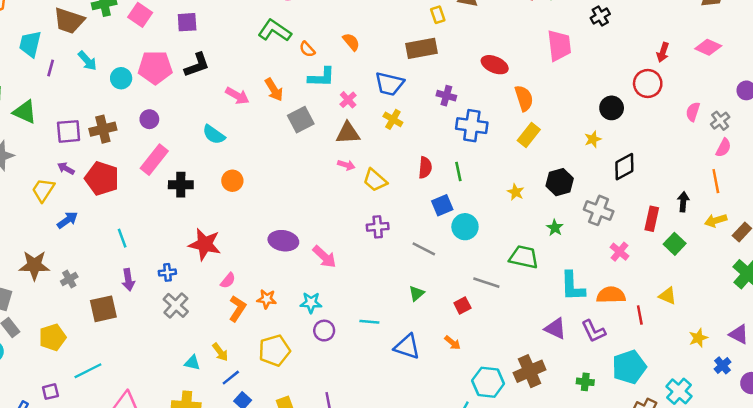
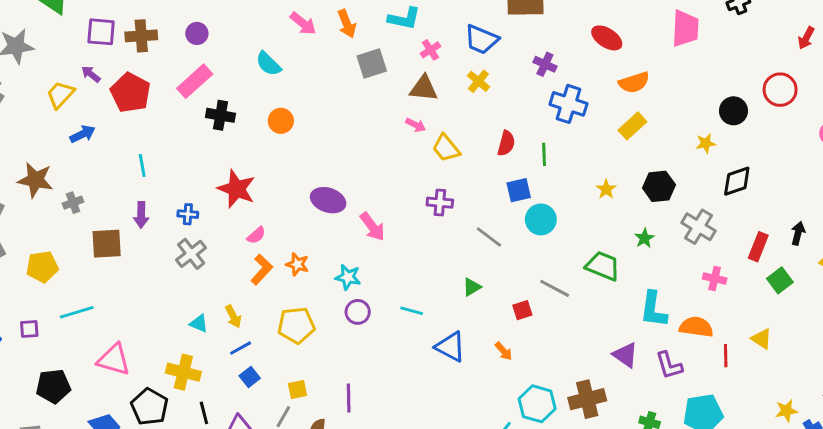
red arrow: (663, 52) -> (806, 38), moved
orange semicircle: (524, 98) -> (634, 82), turned 80
pink cross: (620, 252) -> (715, 279), turned -36
yellow star: (698, 338) -> (786, 411), moved

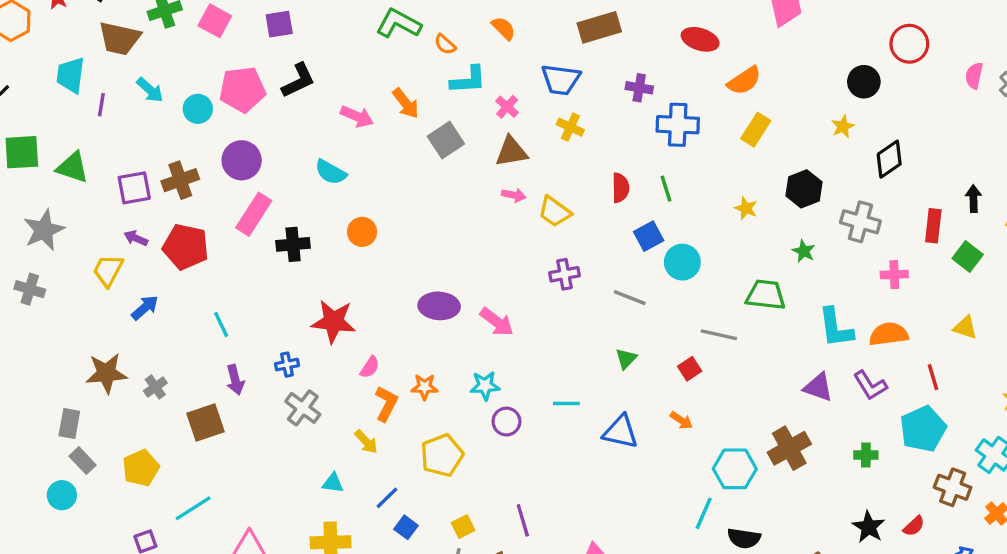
purple circle: (197, 33) -> (242, 160), size x1.5
yellow arrow: (233, 317) -> (366, 442), moved
red line: (726, 356) -> (933, 377), moved

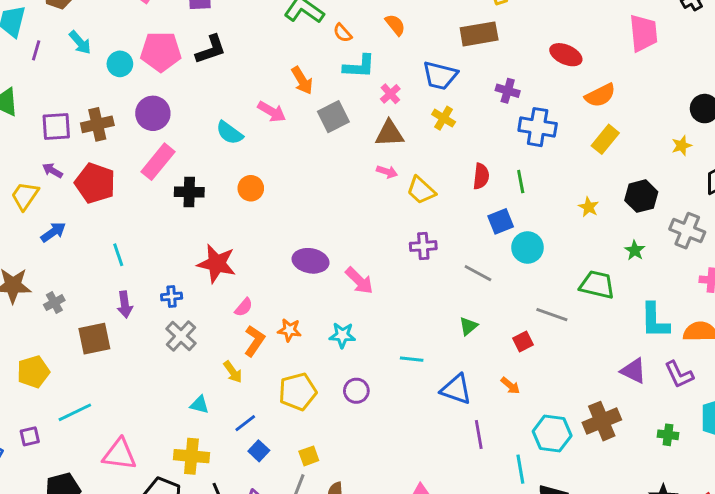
pink arrow: (357, 116) -> (272, 112), moved
purple circle: (506, 422) -> (356, 391), moved
cyan line: (704, 513) -> (520, 469), turned -40
purple line: (523, 520) -> (479, 435), moved

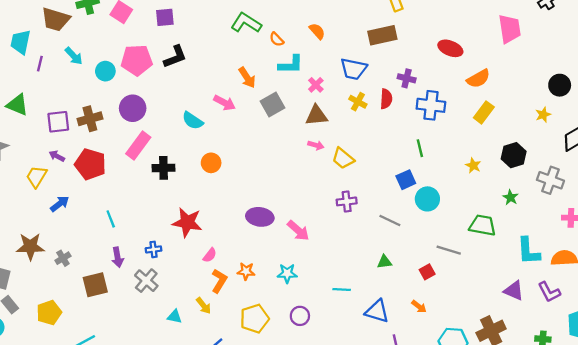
red semicircle: (481, 176) -> (386, 99), moved
green triangle: (468, 326) -> (384, 262), turned 35
gray cross: (181, 336) -> (146, 281), moved
cyan triangle: (200, 405) -> (175, 317), moved

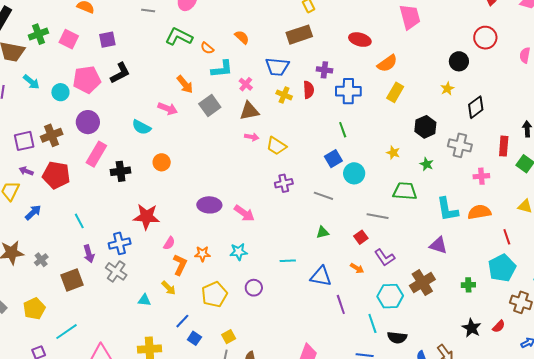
yellow star: (473, 165) -> (393, 153), moved
blue cross: (154, 249) -> (120, 243), size x1.5
purple L-shape: (549, 292) -> (385, 257), moved

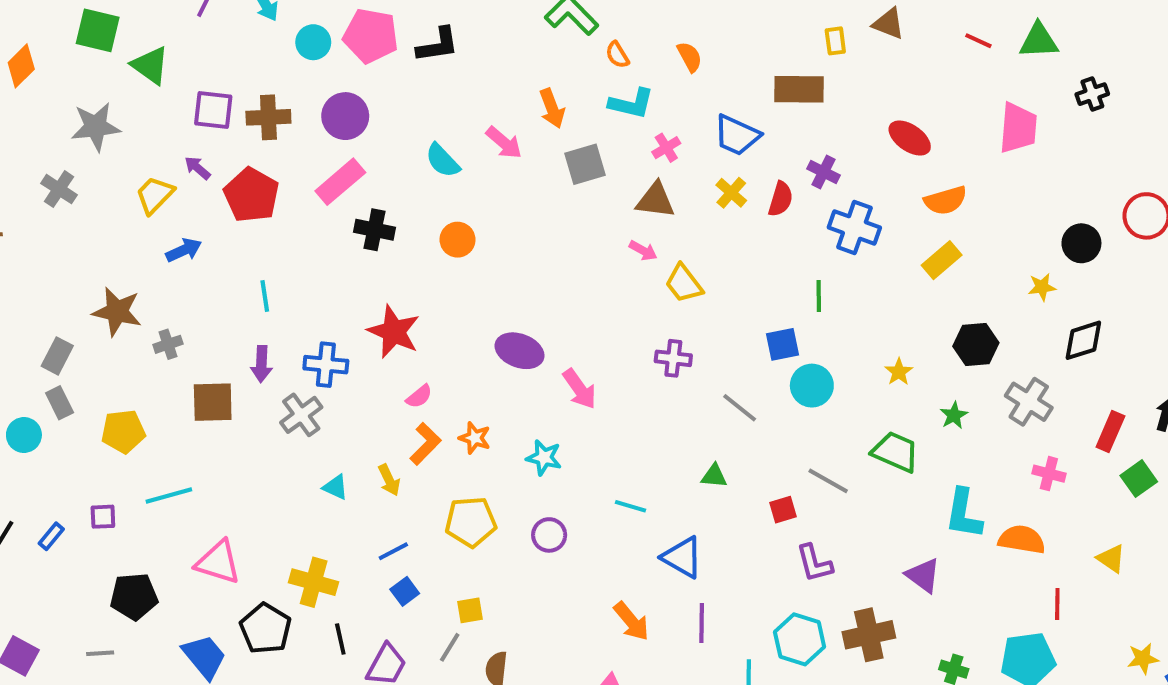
orange arrow: (357, 268) -> (631, 621), moved, size x1.5

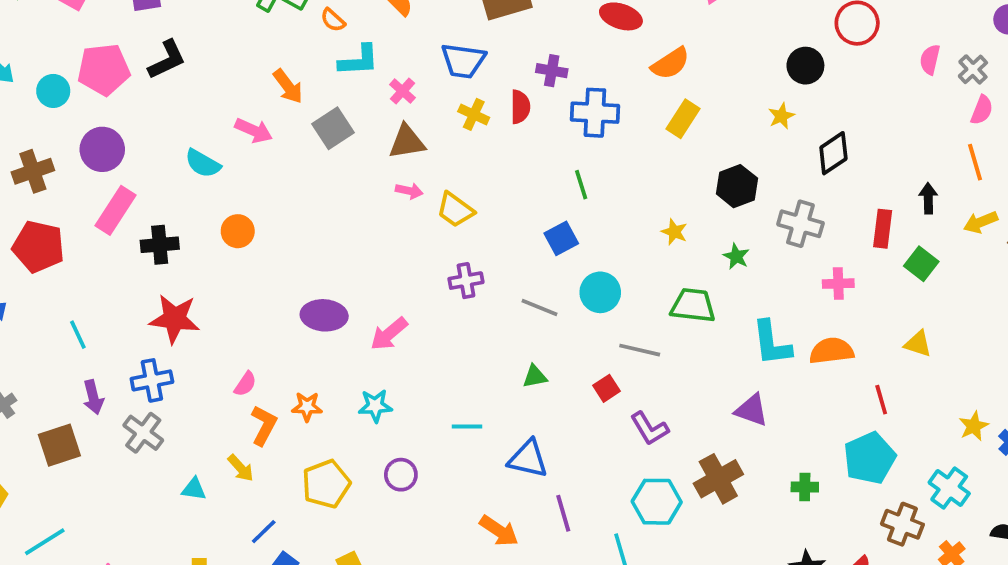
red star: (394, 332) -> (175, 319), moved
cyan circle: (812, 386) -> (600, 292), moved
pink arrow: (580, 389) -> (389, 334), turned 102

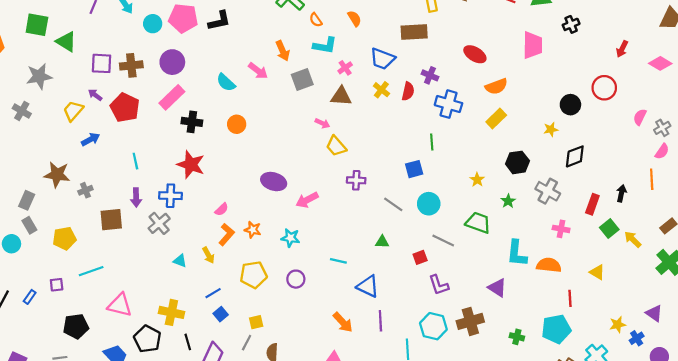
pink arrow: (409, 191) -> (322, 123), moved
yellow trapezoid: (455, 210) -> (336, 146), moved
yellow arrow: (981, 222) -> (633, 239), moved, turned 54

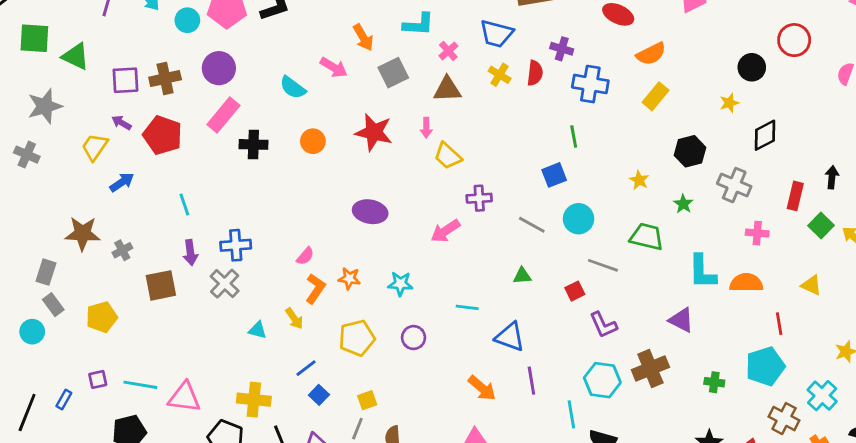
pink arrow: (322, 123) -> (426, 128), turned 72
red star: (191, 165) -> (374, 132), moved
pink arrow: (307, 200) -> (445, 231), moved
cyan line: (91, 271) -> (140, 385), moved, turned 35

